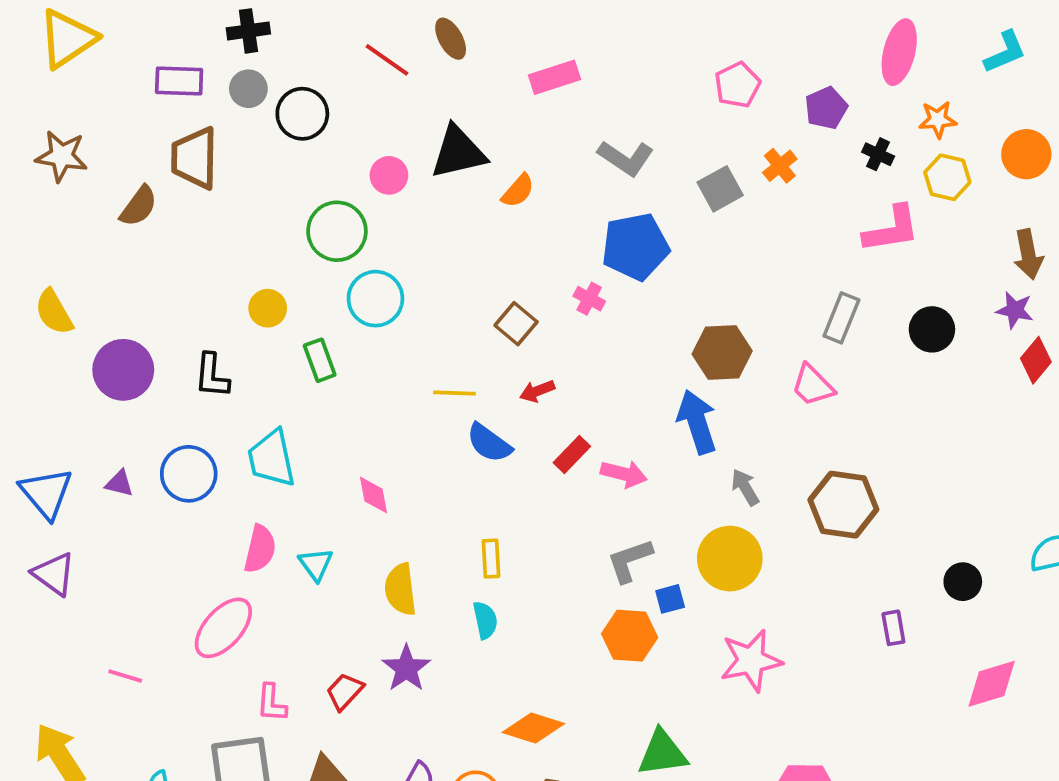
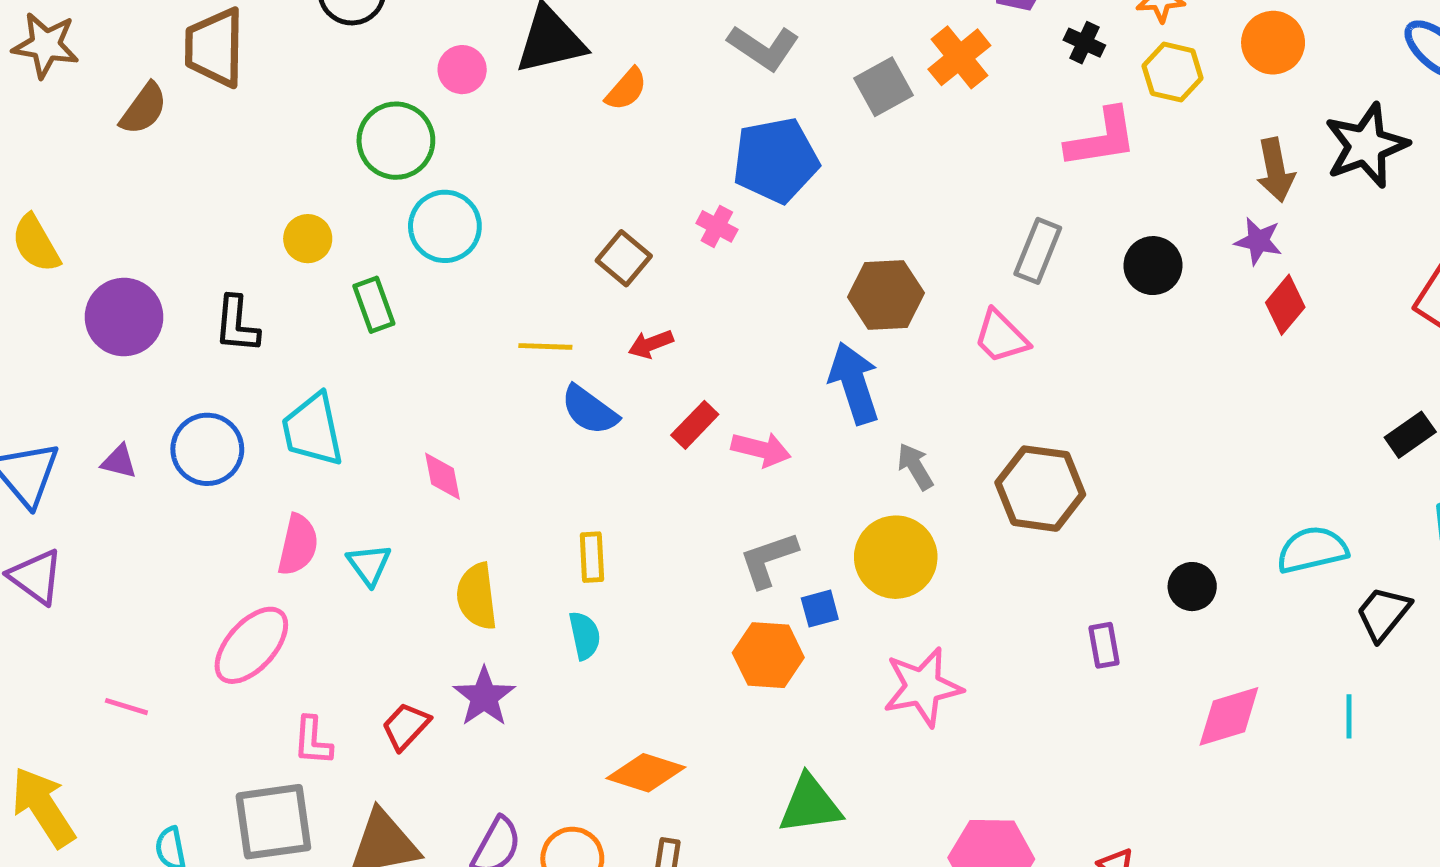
orange cross: (780, 166) -> (959, 57), size x1.4

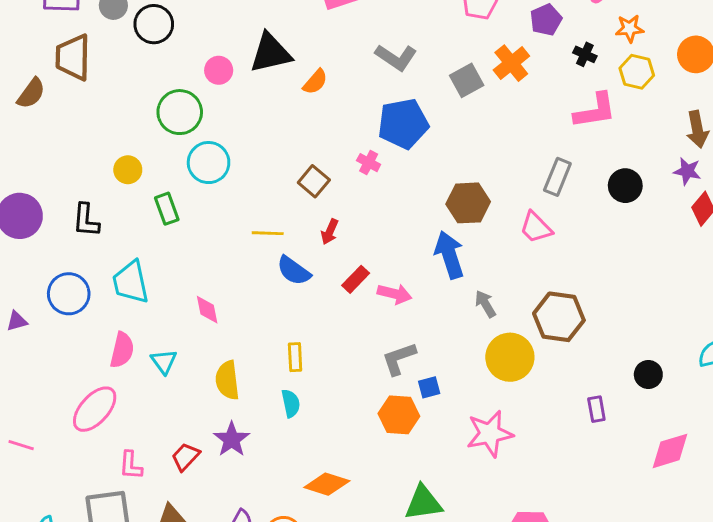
red arrow: (651, 344) -> (330, 232), turned -45
purple triangle: (119, 462) -> (17, 321), moved, turned -30
yellow circle: (896, 557) -> (510, 357), moved

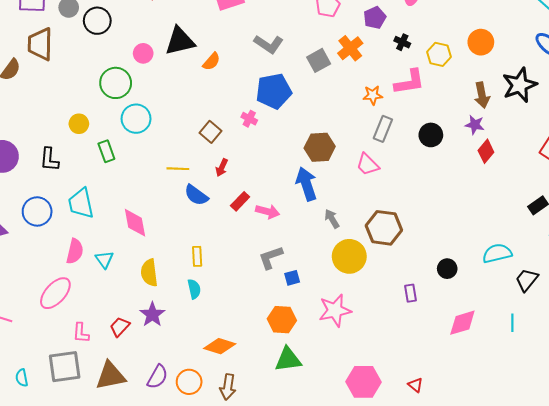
orange star: (630, 28) -> (373, 95), moved
pink diamond: (207, 310) -> (135, 223), size x1.4
orange hexagon: (399, 415) -> (282, 320), moved

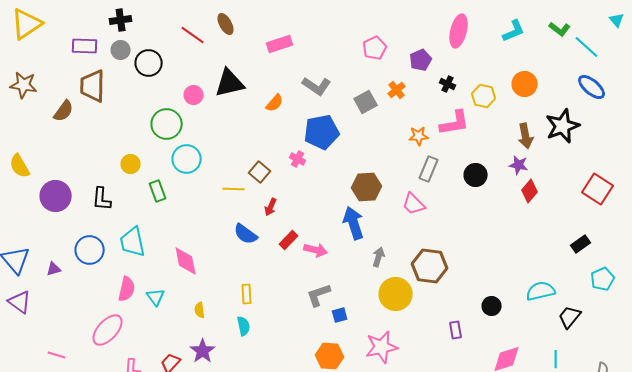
orange cross: (350, 48) -> (397, 90), size x0.7
orange semicircle: (212, 62) -> (275, 103), moved
yellow line: (178, 169) -> (234, 189), moved
gray arrow: (332, 219) -> (379, 257), turned 48
yellow semicircle: (149, 273) -> (200, 310), size x0.6

